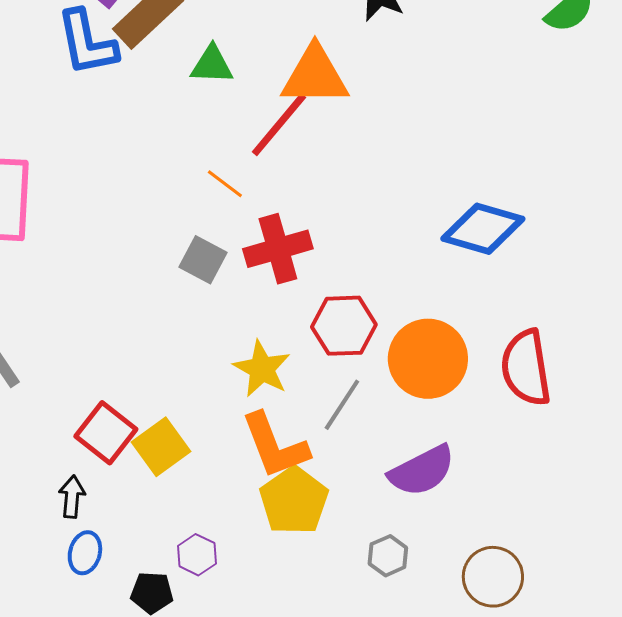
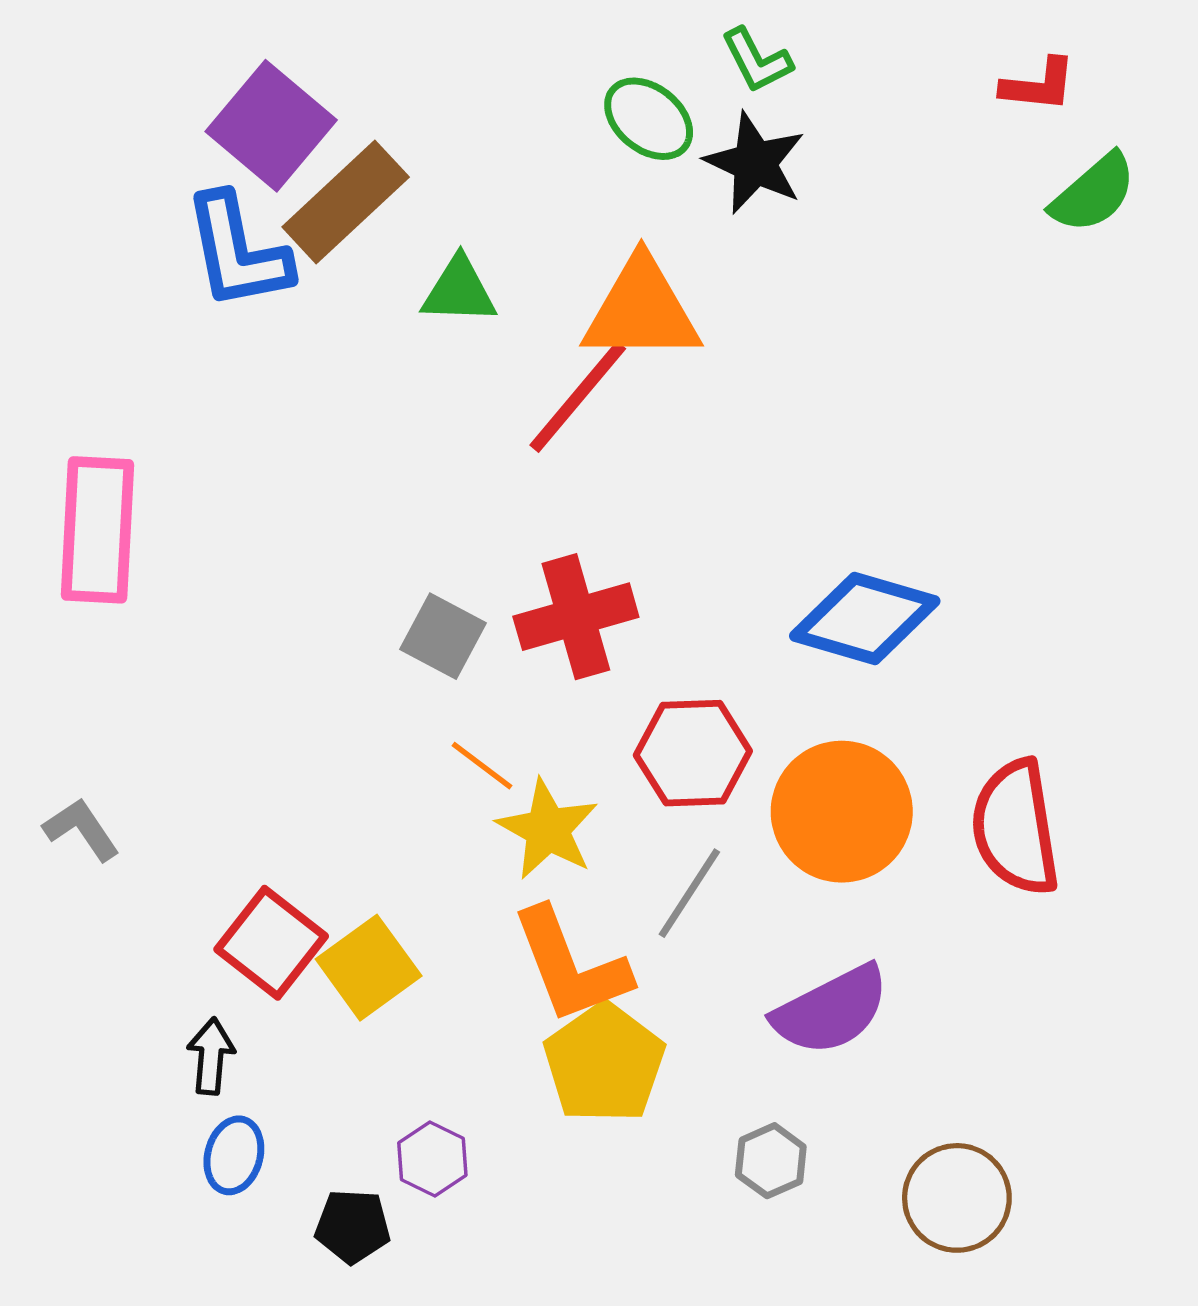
orange line: (225, 184) -> (482, 766), moved
blue diamond: (483, 229) -> (865, 618), moved

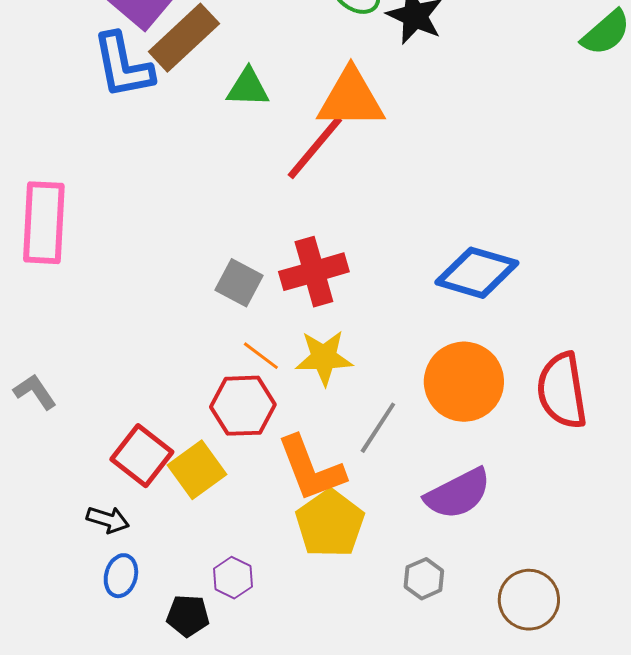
red hexagon: (693, 753) -> (243, 406), moved
yellow star: (548, 829) -> (324, 358), moved, turned -30
black arrow: (211, 1056) -> (108, 520), turned 102

